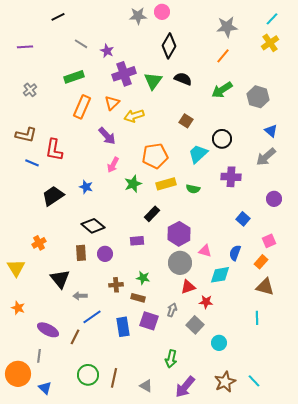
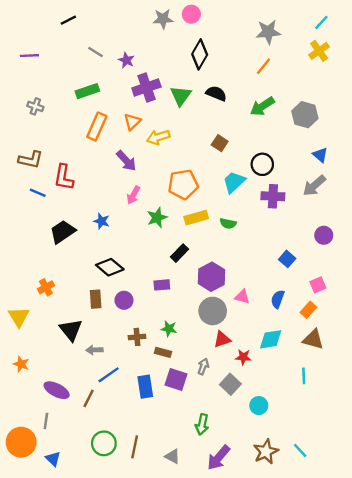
gray cross: (30, 90) -> (35, 106), turned -32
purple cross: (231, 177) -> (273, 196), moved
cyan diamond: (220, 275) -> (271, 339), moved

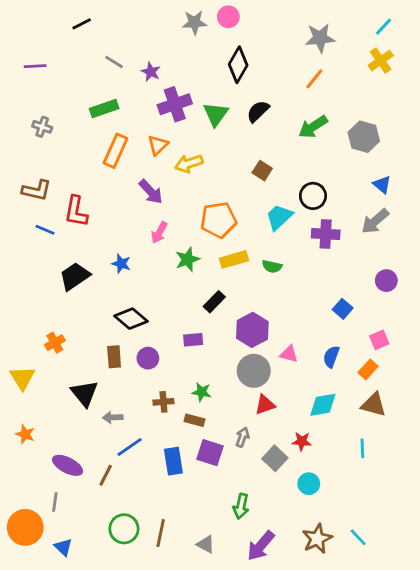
black semicircle: (216, 93) -> (258, 111), turned -66
red star: (243, 357) -> (302, 441), moved

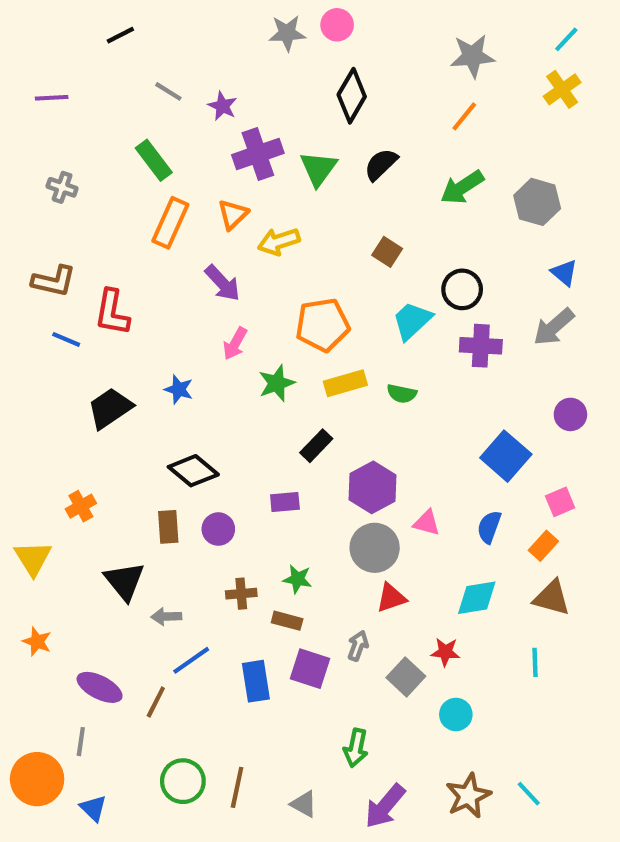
green rectangle: (104, 108) -> (154, 160), turned 72
blue square: (343, 309) -> (506, 456), size x1.6

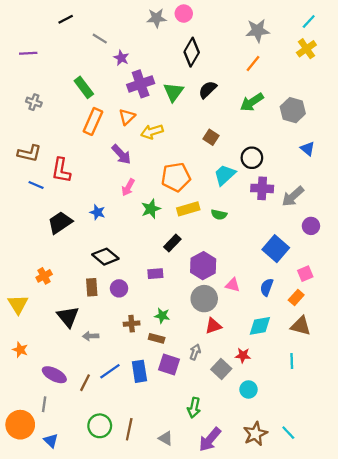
gray line: (168, 91) -> (100, 39), moved
gray arrow: (554, 327) -> (293, 196), moved
blue line: (191, 660) -> (110, 371), moved

